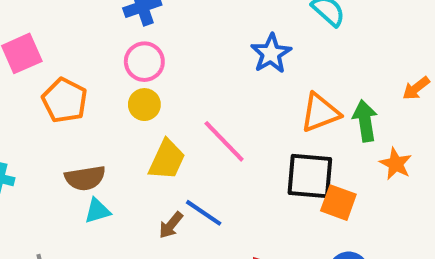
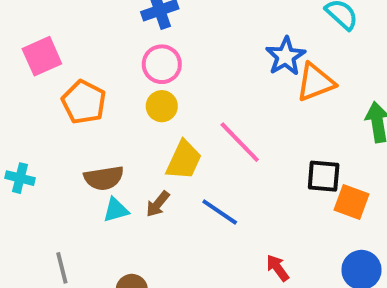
orange triangle: (320, 113) -> (316, 82), moved
black square: (310, 176) -> (324, 176), size x0.7
brown arrow: (171, 225) -> (158, 204), moved

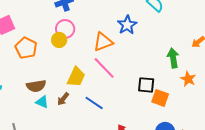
orange triangle: (316, 82) -> (103, 42), moved
yellow circle: (162, 106) -> (59, 40), moved
cyan triangle: (116, 210) -> (42, 102), turned 40

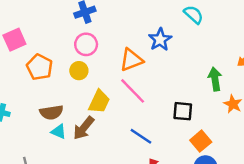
yellow circle: (59, 40) -> (79, 71), moved
orange square: (160, 98) -> (201, 141), moved, turned 30
brown arrow: (63, 99) -> (84, 128), size x1.5
blue line: (94, 103) -> (141, 136), moved

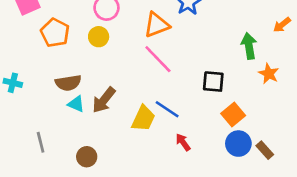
yellow trapezoid: (99, 102) -> (143, 118), moved

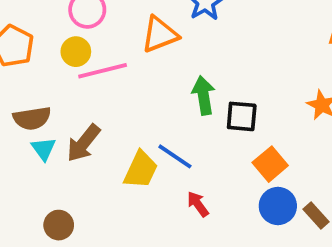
green arrow: (249, 46) -> (204, 95), moved
pink line: (158, 59) -> (103, 71), moved, turned -60
cyan triangle: (76, 104) -> (43, 149), turned 30

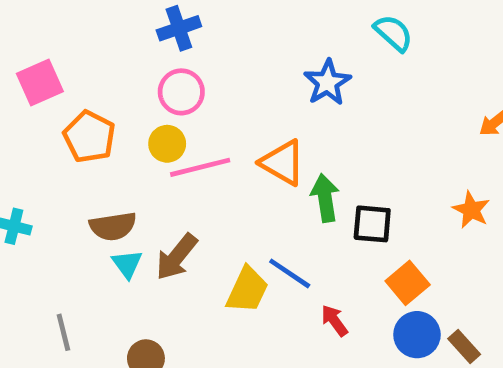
orange triangle: (160, 34) -> (283, 163), moved, turned 51
red arrow: (198, 204) -> (334, 321), moved

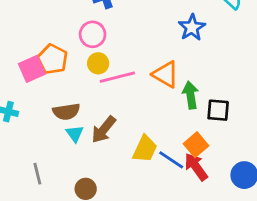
pink square: (40, 82) -> (32, 69), moved
pink circle: (181, 92) -> (93, 34), moved
blue line: (290, 273) -> (171, 160), moved
orange square: (408, 283) -> (196, 145), moved
red arrow: (334, 321) -> (196, 167), size x1.5

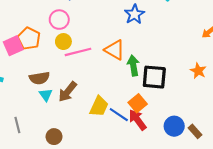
black square: (218, 110) -> (154, 77), size x1.4

